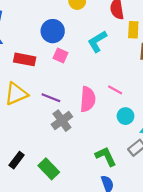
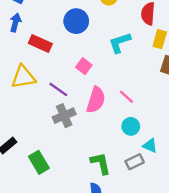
pink square: (61, 55) -> (84, 66), moved

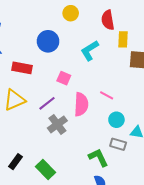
purple line: (58, 89) -> (47, 103), turned -60
gray rectangle: (135, 162) -> (118, 144), moved, turned 56

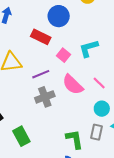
cyan L-shape: (90, 51) -> (89, 48), moved
red rectangle: (22, 68) -> (41, 37), moved
pink semicircle: (81, 104) -> (73, 85), turned 115
gray rectangle: (118, 144) -> (97, 132), turned 70

